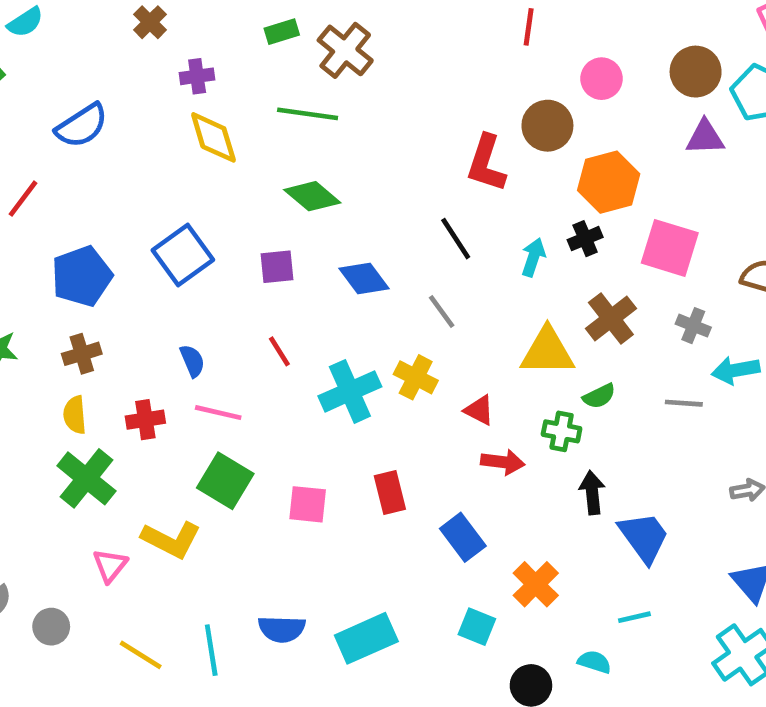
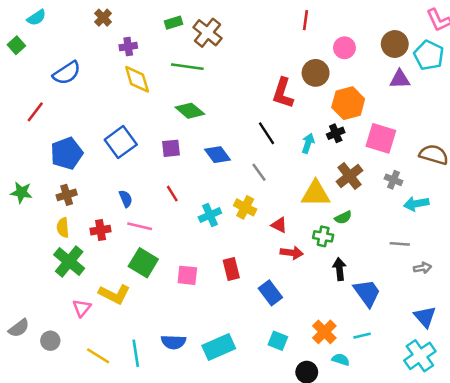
cyan cross: (350, 391) -> (210, 215), size x0.7
gray line: (684, 403) -> (400, 244), moved
orange cross: (536, 584) -> (324, 332), moved

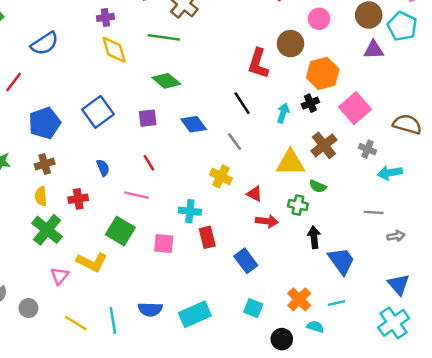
pink square: (381, 138) -> (355, 108), turned 32
cyan cross: (210, 215) -> (190, 211), moved, turned 30
green semicircle: (343, 217) -> (318, 186), turned 49
pink line: (140, 226) -> (136, 195), moved

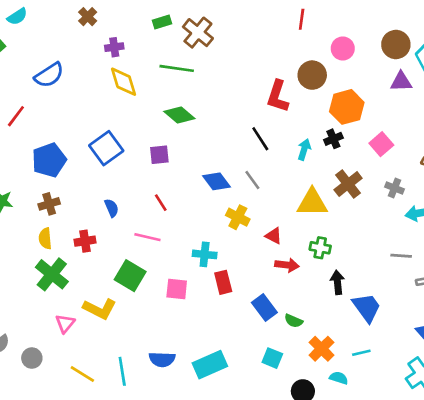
pink square: (355, 108) -> (381, 144), size x0.7
blue diamond: (194, 124) -> (217, 181), moved
green semicircle: (318, 186) -> (294, 321), moved

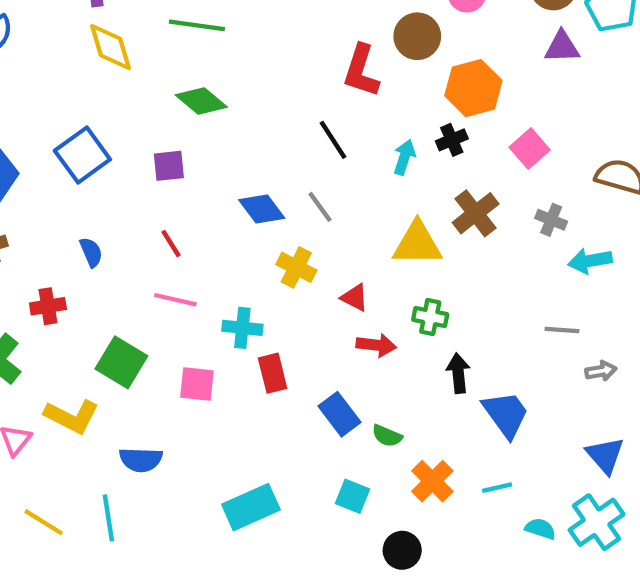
pink line: (147, 237) -> (175, 300), moved
blue semicircle: (162, 359) -> (141, 460), moved
cyan semicircle: (339, 378) -> (540, 529), moved

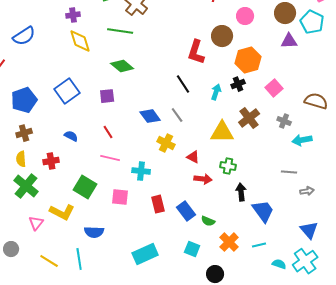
blue semicircle: (91, 252) -> (71, 136), turned -40
red rectangle: (273, 373) -> (158, 204), moved

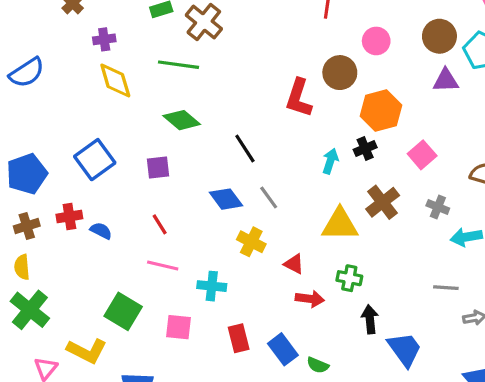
black line: (183, 84) -> (245, 148), moved
red cross: (51, 161) -> (69, 216), moved

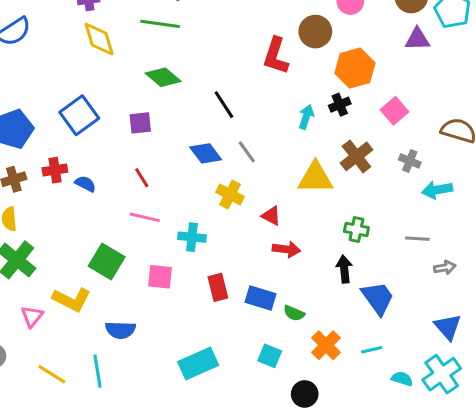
green cross: (349, 278) -> (356, 229), moved
blue rectangle: (283, 349) -> (261, 298), turned -36

